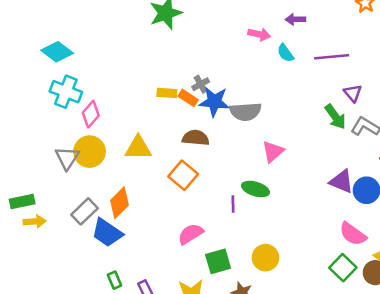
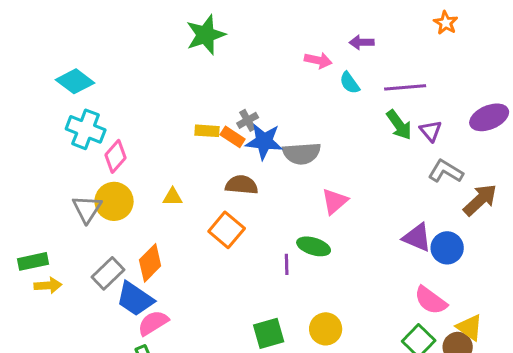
green arrow: (335, 117) -> (399, 125), moved
yellow triangle: (138, 148) -> (173, 197), size x0.6
pink semicircle: (191, 234) -> (153, 323), moved

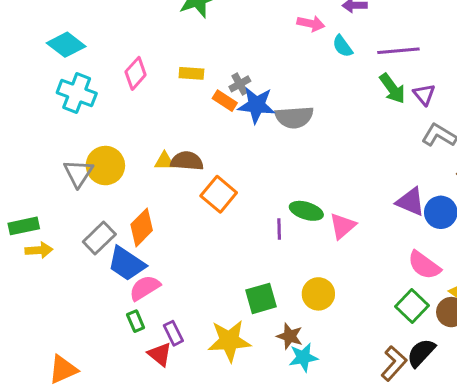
yellow rectangle: (207, 131) -> (191, 73), moved
pink diamond: (116, 156) -> (136, 73), moved
brown semicircle: (242, 185) -> (187, 161), moved
pink triangle: (335, 201) -> (343, 226), moved

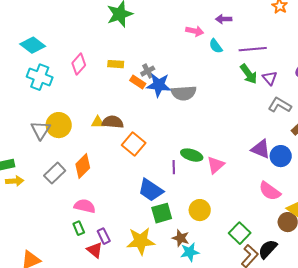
blue trapezoid: (127, 264) -> (151, 190), moved
pink semicircle: (145, 288) -> (85, 206), turned 45
green square: (412, 306) -> (240, 233), moved

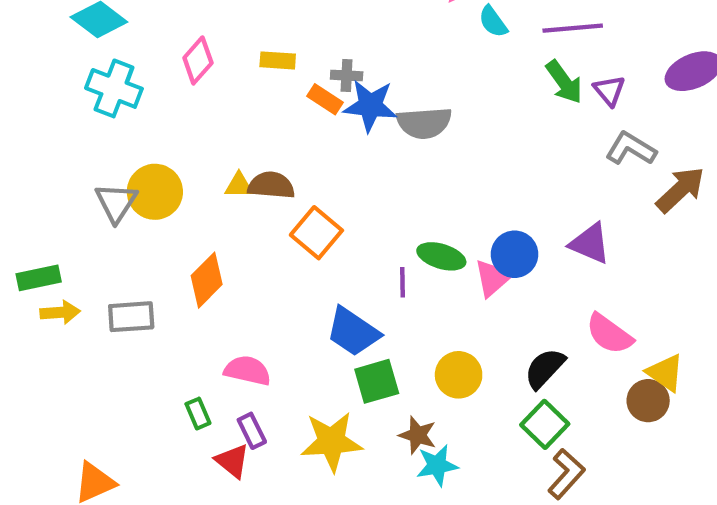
gray cross: (148, 71) -> (347, 75), turned 32
blue circle: (281, 156) -> (515, 254), moved
gray rectangle: (55, 173) -> (131, 317), moved, turned 40
pink semicircle: (85, 206) -> (248, 371), moved
black semicircle: (268, 249) -> (545, 368), moved

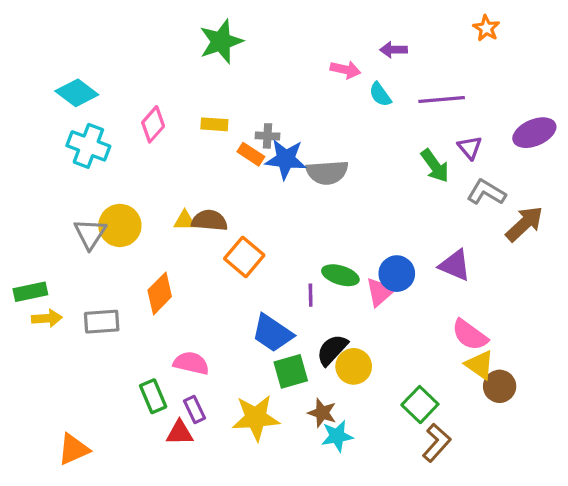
green arrow: (564, 82) -> (435, 166), moved
black semicircle: (545, 368) -> (332, 350), moved
yellow triangle: (665, 373) -> (480, 365), moved
green rectangle: (198, 414) -> (153, 396), size x1.4
red triangle: (232, 461) -> (180, 433), turned -40

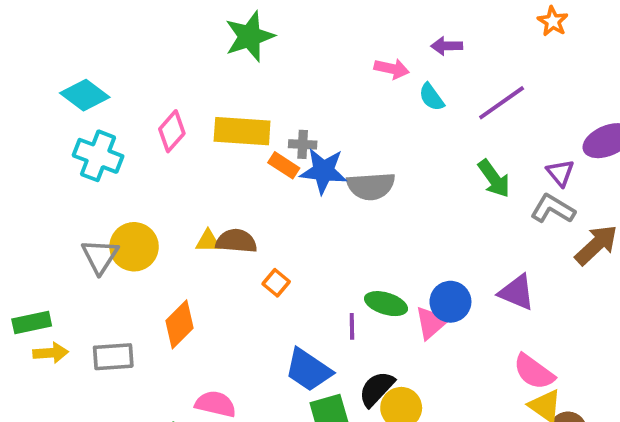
purple line: (442, 99) -> (502, 103), turned -30
yellow rectangle: (214, 124) -> (242, 131), size x1.8
purple triangle: (470, 148) -> (560, 173), moved
orange square: (244, 257) -> (276, 283), size x0.6

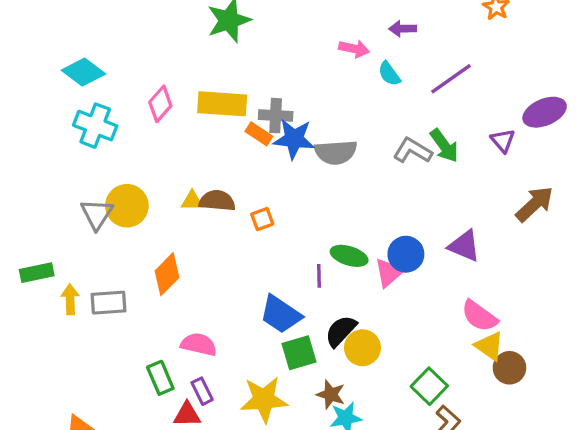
gray cross: (303, 144) -> (276, 116), size x1.4
gray L-shape: (553, 209) -> (413, 151), moved
orange square: (276, 283) -> (262, 219), moved, turned 30
yellow arrow: (51, 353) -> (70, 299), moved, turned -88

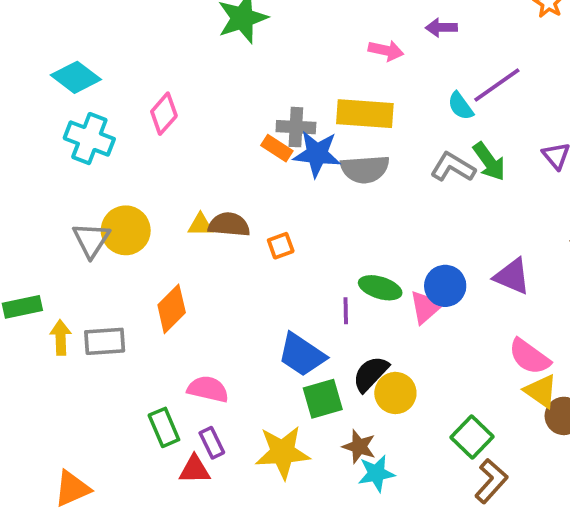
cyan semicircle: (389, 74) -> (461, 106), moved
yellow rectangle: (222, 104) -> (365, 114), moved

